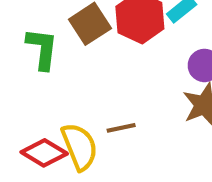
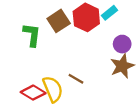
brown line: (121, 128) -> (76, 79), turned 42

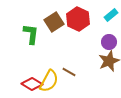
cyan rectangle: (109, 13) -> (111, 15), moved
yellow semicircle: (53, 89) -> (49, 81), turned 50

